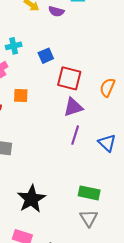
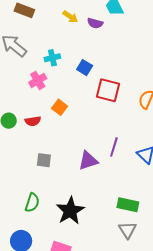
blue square: (46, 56) -> (85, 68), turned -35
orange square: (21, 95) -> (60, 107), turned 35
purple triangle: (73, 107) -> (88, 161), moved

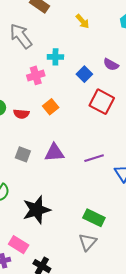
purple semicircle: (95, 23) -> (111, 65), moved
purple line: (114, 147) -> (94, 158), turned 42
purple triangle: (88, 161) -> (54, 153), moved

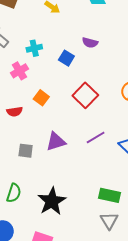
red square: (102, 102) -> (85, 95), moved, turned 30

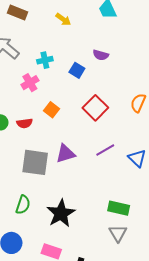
gray square: (26, 151) -> (35, 162), size x1.8

